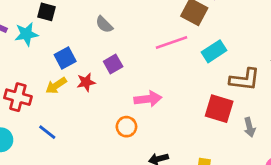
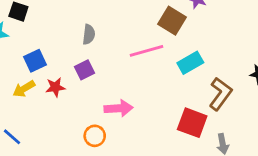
gray semicircle: (104, 24) -> (89, 34), moved, turned -132
brown L-shape: (245, 79) -> (220, 94), turned -64

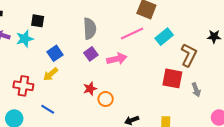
gray semicircle: (89, 34) -> (90, 29), size x1.5
red star: (55, 87) -> (90, 89), moved
pink arrow: (119, 108) -> (117, 59), moved

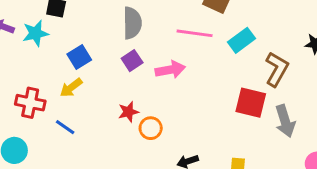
pink line: (132, 34) -> (195, 33), turned 30
gray arrow: (196, 90) -> (285, 121), size x1.5
blue line: (48, 109) -> (65, 127), moved

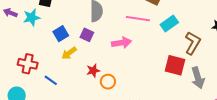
purple square: (132, 61) -> (87, 35), moved, turned -32
yellow arrow: (71, 88) -> (69, 53), moved

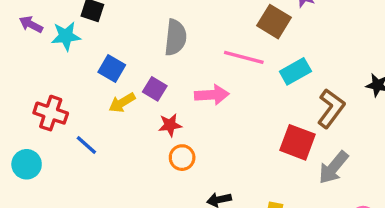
blue square: (61, 34) -> (112, 68), turned -35
purple square: (87, 35) -> (155, 89), moved
red star: (93, 71) -> (170, 125), moved
gray arrow: (198, 78) -> (333, 168), turned 50

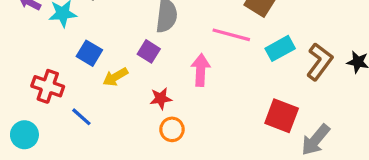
blue square: (112, 68) -> (89, 53), moved
purple square: (155, 89) -> (149, 51), moved
pink arrow: (212, 95) -> (201, 70), turned -84
brown L-shape: (331, 108) -> (319, 62), moved

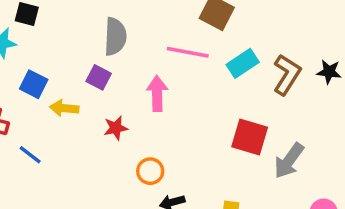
yellow arrow: (115, 77) -> (64, 108), turned 40
orange circle: (172, 129) -> (150, 171), moved

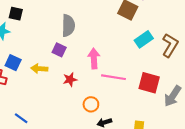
pink line: (188, 52) -> (114, 77), moved
blue square: (34, 84) -> (13, 63), moved
blue line: (30, 155) -> (21, 118), moved

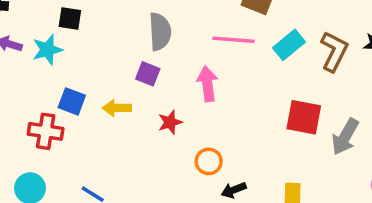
pink line: (114, 77) -> (234, 40), moved

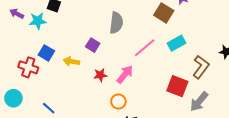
gray semicircle: (160, 32) -> (116, 23), moved
pink line: (234, 40) -> (145, 48), moved, turned -55
brown L-shape: (334, 51) -> (201, 67), moved
pink arrow: (207, 84) -> (125, 74), moved, turned 36

